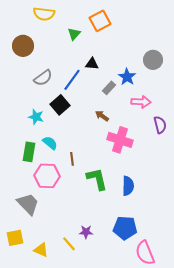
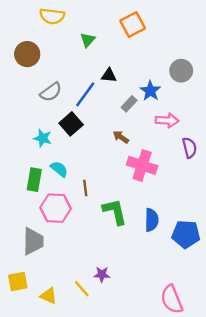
orange square: (100, 21) -> (133, 24), moved
gray trapezoid: (28, 204) -> (33, 241), turned 45
blue pentagon: (125, 228) -> (186, 234), moved

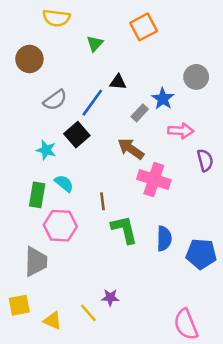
brown arrow: (121, 137) -> (131, 149), size x1.5
brown line: (85, 188) -> (103, 201), moved

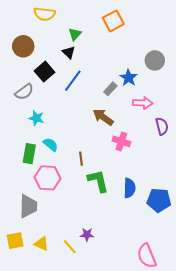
black triangle: (118, 82) -> (69, 52), moved, turned 40
gray semicircle: (55, 100) -> (24, 92), moved
black square: (77, 135) -> (44, 72), moved
pink cross: (154, 180) -> (121, 141), size x0.7
yellow triangle: (53, 321) -> (41, 244), moved

